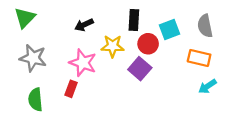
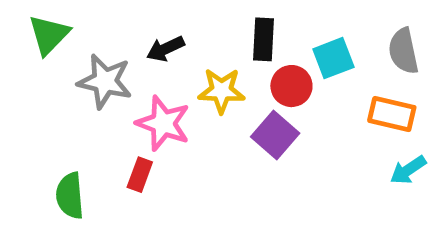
gray star: (33, 58) -> (105, 81), moved

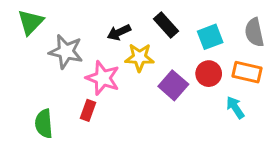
black rectangle: (263, 39) -> (166, 25), turned -45
black arrow: (166, 49) -> (119, 32), moved
red circle: (291, 86) -> (209, 74), moved
cyan arrow: (408, 170) -> (235, 107), moved, turned 90

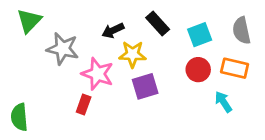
purple square: (173, 85) -> (145, 86), moved, turned 32
green semicircle: (44, 124) -> (19, 117), moved

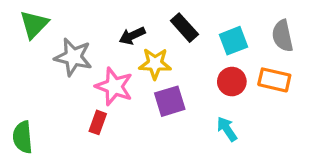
cyan arrow: (223, 102) -> (227, 129), moved

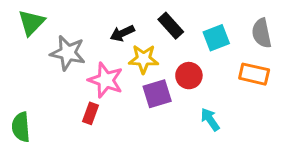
red circle: (232, 82) -> (189, 76), moved

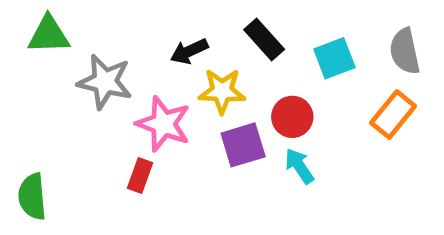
green triangle: (31, 23) -> (49, 35), turned 44
orange rectangle: (254, 74) -> (393, 115), turned -64
cyan arrow: (210, 119) -> (299, 166), moved

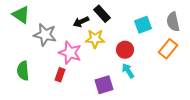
green triangle: (49, 35) -> (21, 15), turned 36
black rectangle: (264, 40) -> (102, 14), moved
purple square: (243, 145) -> (104, 85), moved
green semicircle: (32, 197) -> (23, 71), moved

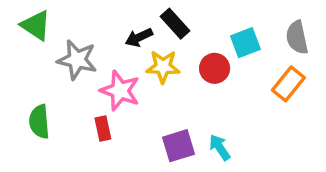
red circle: (125, 50) -> (215, 68), moved
cyan arrow: (128, 71) -> (220, 147), moved
red rectangle: (60, 75) -> (103, 128), turned -32

